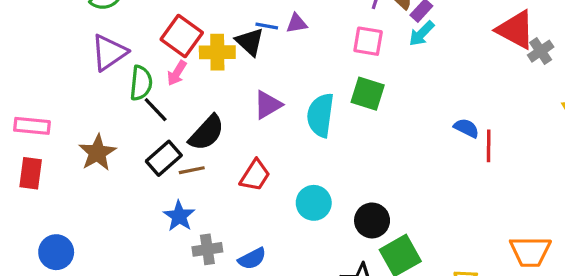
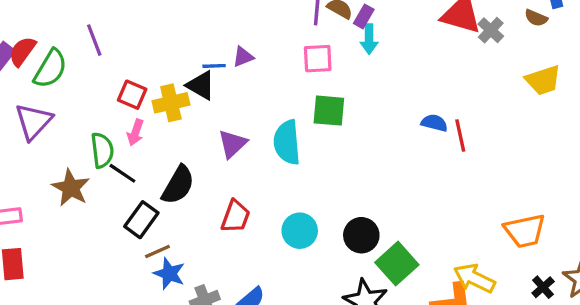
cyan arrow: (422, 34) -> (369, 39), turned -32
red square: (182, 36) -> (132, 95), size x0.7
purple triangle: (109, 53) -> (33, 121), moved
brown star: (97, 153) -> (71, 188), moved
brown line: (192, 170) -> (157, 251), moved

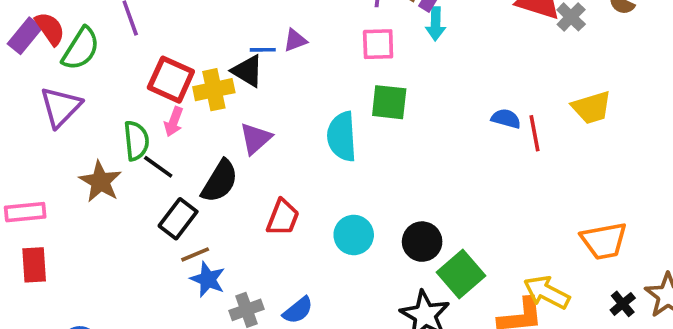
red semicircle: (22, 51) -> (50, 29), turned 108
yellow trapezoid: (543, 80) -> (592, 108), moved
red square: (132, 95) -> (171, 80), size x1.4
purple triangle: (232, 144) -> (256, 138), moved

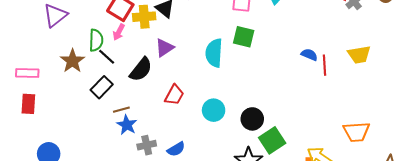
black rectangle: (178, 219) -> (102, 87), moved

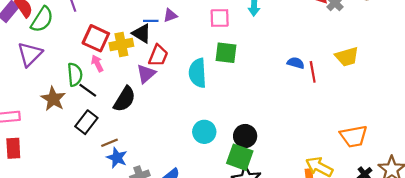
pink arrow: (119, 32) -> (97, 63), turned 133
red trapezoid: (174, 95) -> (158, 56), moved
green square: (272, 140) -> (240, 157), moved, turned -30

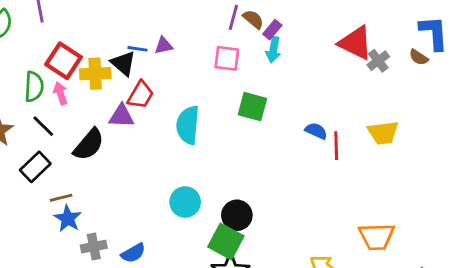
green square: (226, 53) -> (252, 107), moved
purple triangle: (146, 74) -> (121, 116), turned 35
green semicircle: (75, 75) -> (34, 87), moved

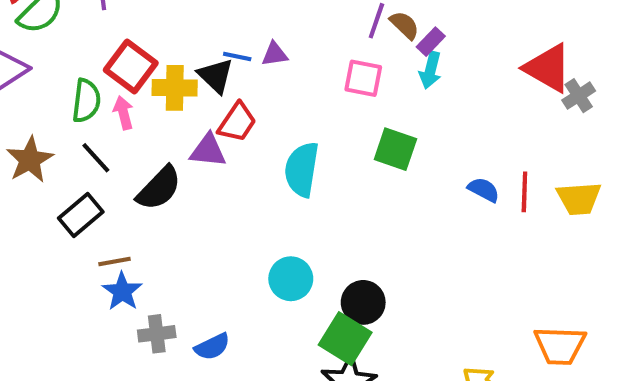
red line: (336, 146) -> (524, 192), moved

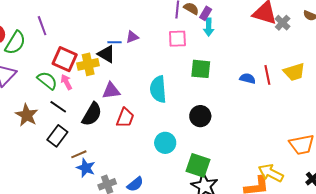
green semicircle: (86, 101) -> (47, 80), turned -45
red trapezoid: (237, 122) -> (125, 118), moved
black circle: (363, 302) -> (200, 116), moved

